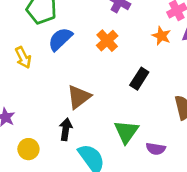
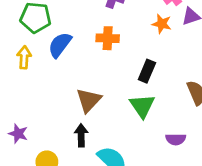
orange cross: (107, 41) -> (108, 38), turned -35
yellow arrow: (23, 57) -> (24, 57), moved, turned -140
green triangle: (126, 132) -> (142, 106), moved

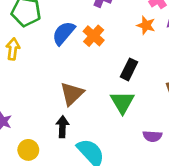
orange cross: (108, 38) -> (94, 36), turned 35
blue semicircle: (60, 45) -> (64, 33), moved

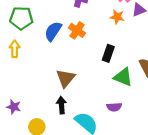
green triangle: (122, 102) -> (123, 77), moved, turned -30
purple semicircle: (152, 136) -> (114, 107), moved

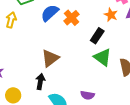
black rectangle: (108, 53) -> (97, 36), moved
green triangle: (123, 77) -> (102, 57), moved

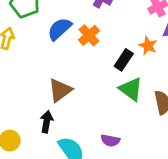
orange star: (111, 15) -> (148, 46), moved

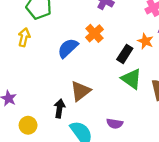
blue semicircle: (60, 29) -> (68, 48), moved
brown triangle: (60, 90) -> (80, 91), moved

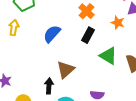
orange cross: (94, 33) -> (86, 11), moved
black rectangle: (125, 54) -> (88, 35), moved

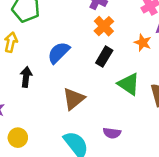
black arrow: (49, 86) -> (26, 77), moved

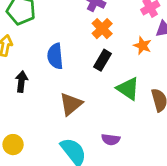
blue semicircle: (59, 53) -> (55, 56), turned -50

